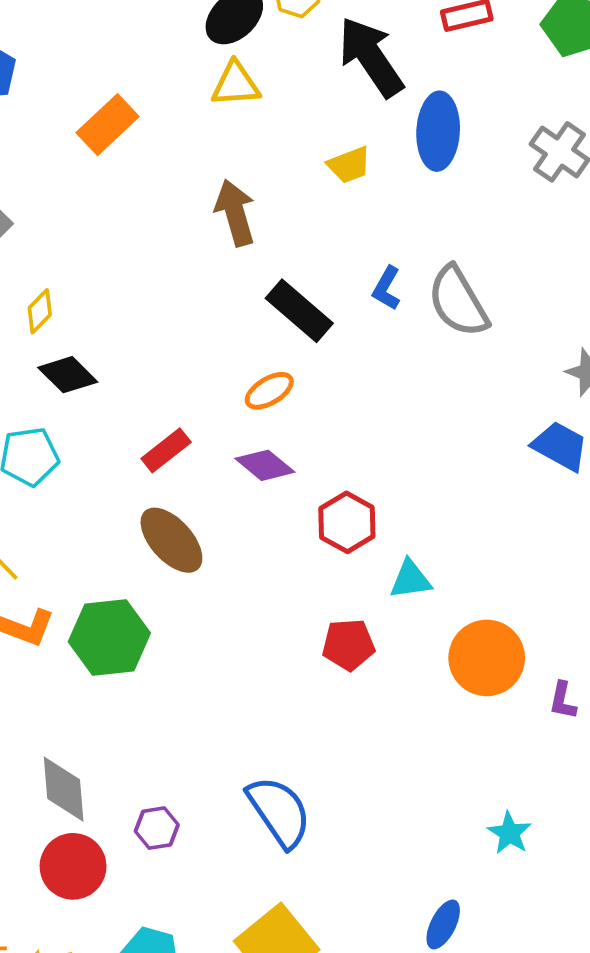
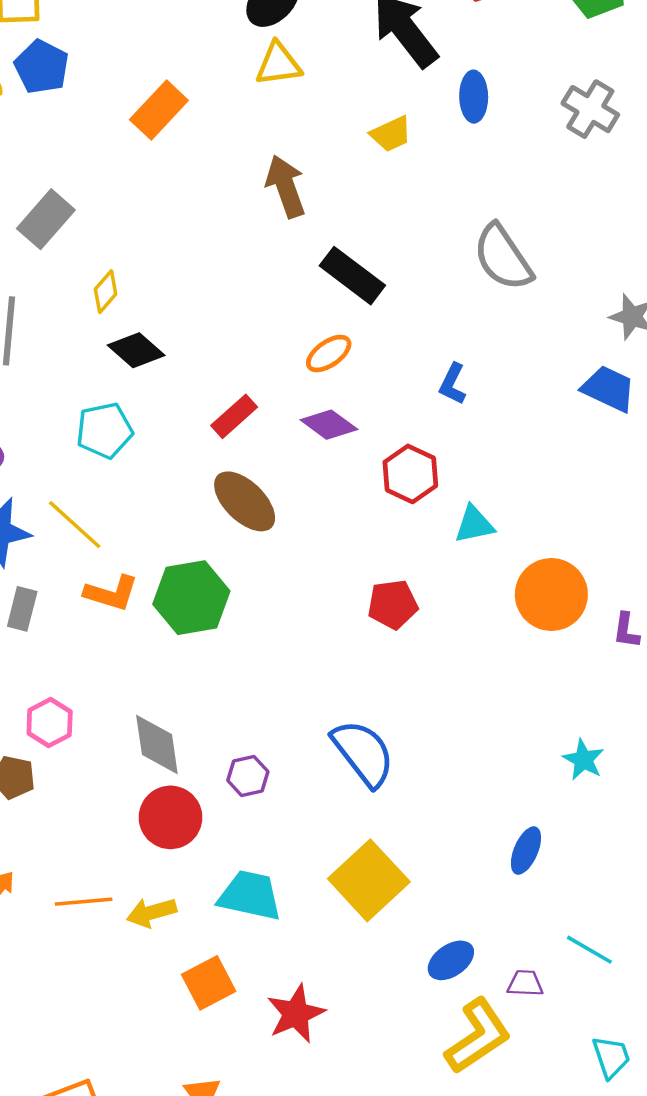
blue ellipse: (438, 131) -> (474, 97), size x0.7
blue L-shape: (387, 288) -> (453, 384), moved
red pentagon: (348, 645) -> (393, 604), moved

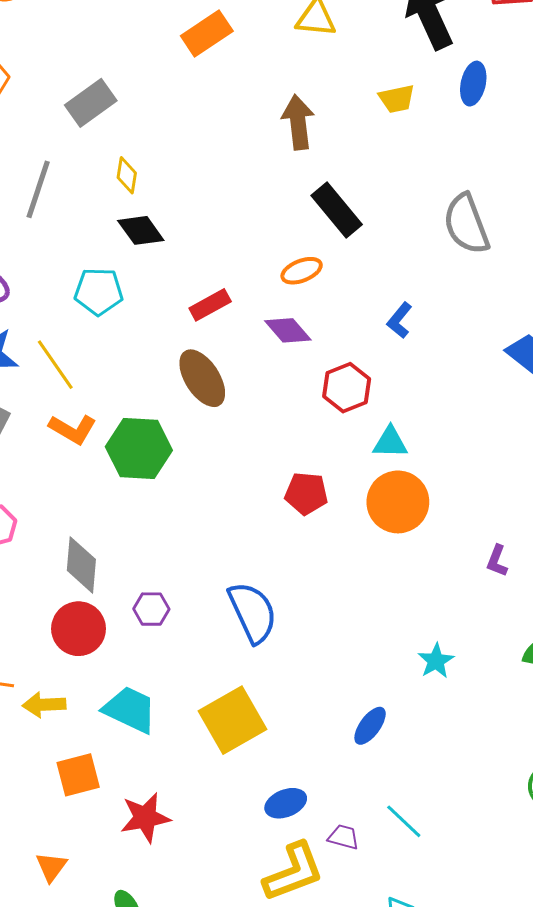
yellow diamond: (106, 292) -> (127, 175), turned -45
orange circle: (551, 595) -> (398, 502), moved

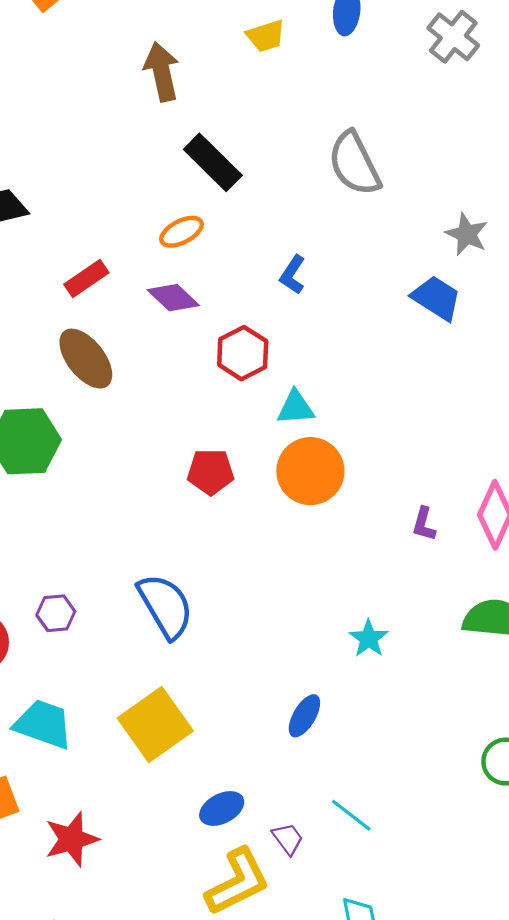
purple trapezoid: (343, 837) -> (288, 839), turned 44

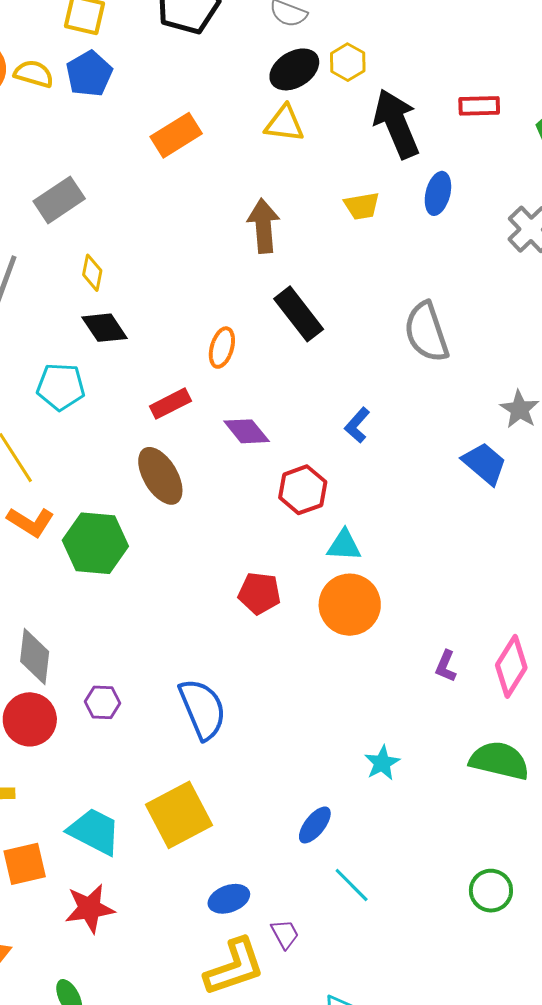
orange ellipse: (181, 232) -> (222, 348), moved, turned -54
cyan trapezoid: (43, 724) -> (94, 831), moved
cyan line: (351, 815) -> (352, 885), moved

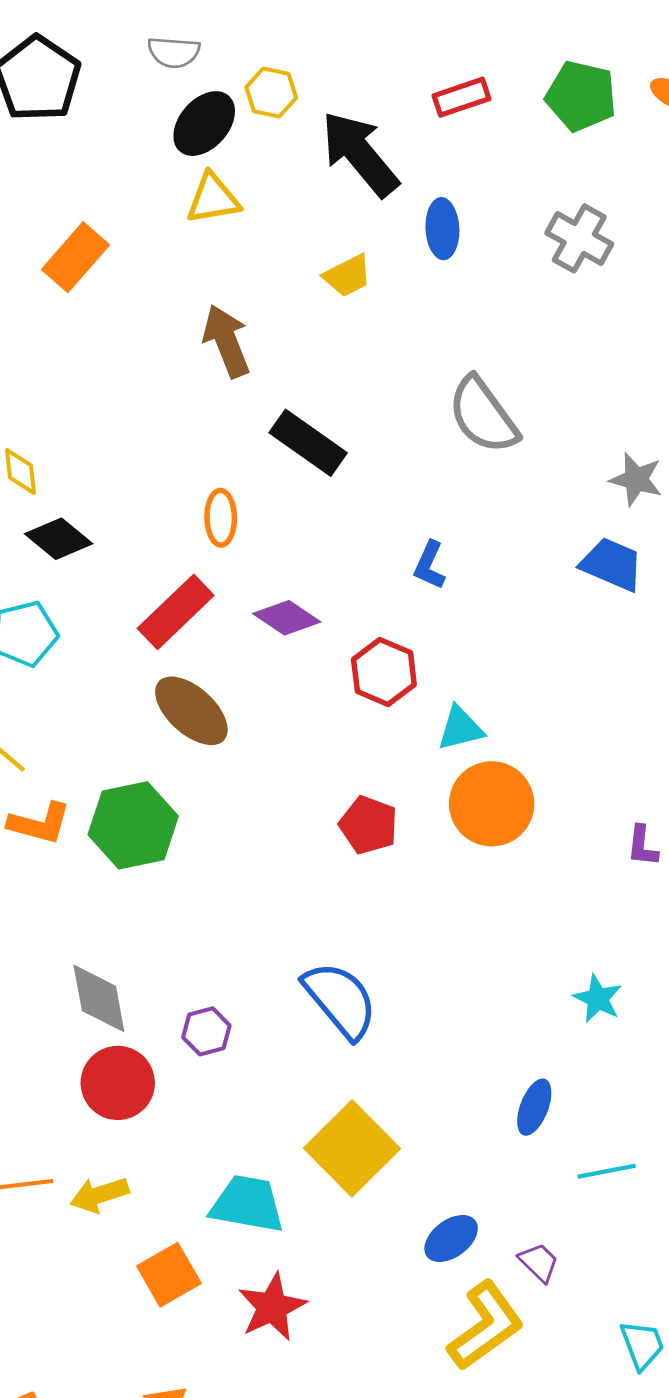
red rectangle: (170, 404) -> (176, 612), size x1.4
red pentagon: (259, 593) -> (369, 825), turned 30
cyan line: (352, 885) -> (607, 1171), turned -39

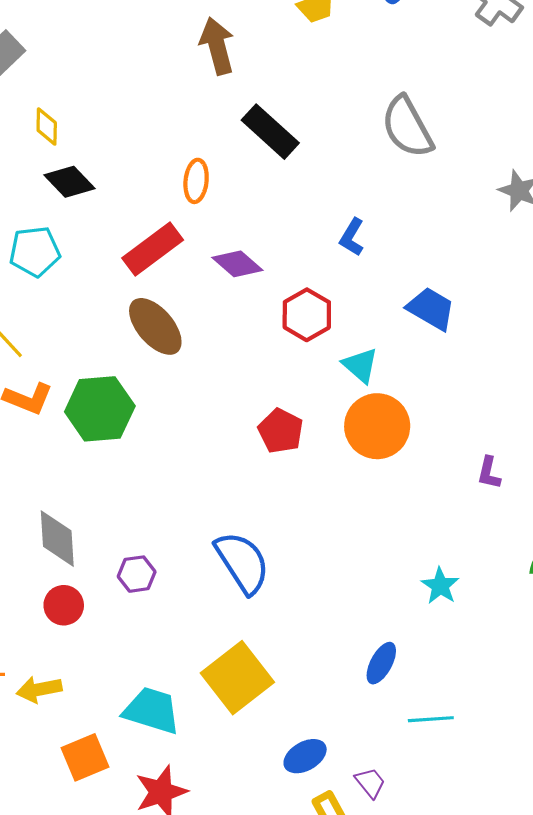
blue trapezoid: (612, 564) -> (431, 309), moved
cyan triangle: (460, 728) -> (360, 365), turned 48
red circle: (118, 1083) -> (64, 605), size x0.7

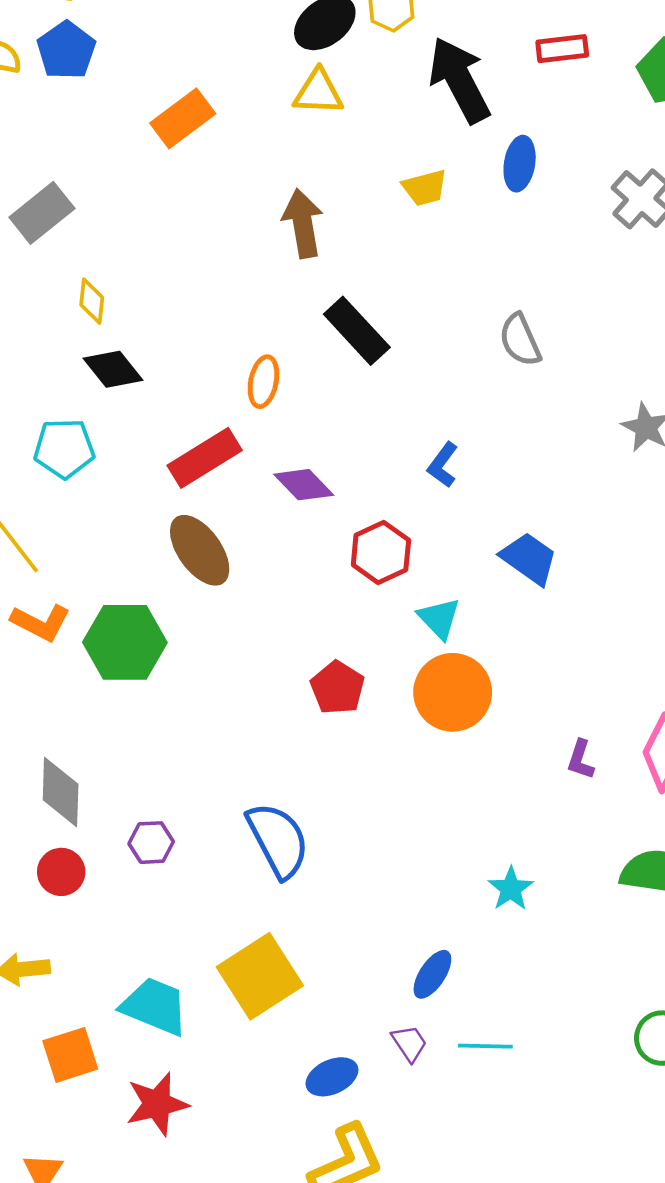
gray semicircle: (407, 127) -> (520, 340), size x0.7
purple trapezoid: (370, 783) -> (409, 1043), moved

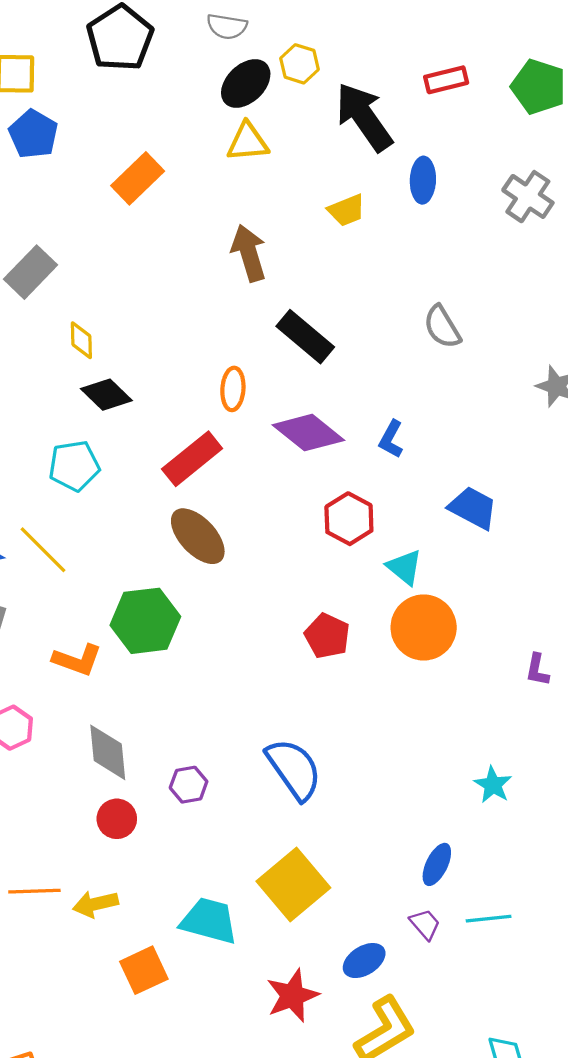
purple diamond: (304, 485) -> (308, 433), moved, size x1.4
orange L-shape: (41, 623) -> (77, 660), moved
red star: (157, 1104) -> (292, 996), moved

